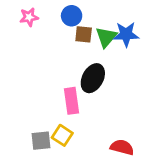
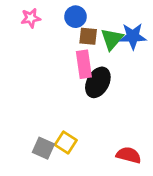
pink rectangle: (72, 101) -> (84, 64), moved
gray square: (41, 141) -> (43, 148), turned 30

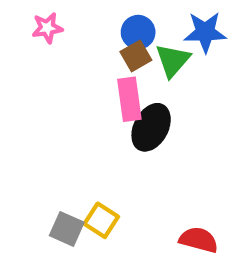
blue circle: (76, 17) -> (138, 32), moved
brown square: (88, 36) -> (136, 56), turned -36
blue star: (133, 36) -> (205, 32), moved

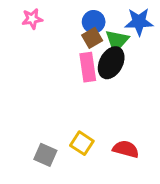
black ellipse: (151, 127) -> (111, 63), moved
yellow square: (101, 220) -> (82, 143), moved
red semicircle: (199, 240) -> (126, 149), moved

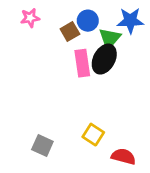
brown square: (92, 38) -> (70, 32), moved
yellow square: (82, 143) -> (93, 135), moved
red semicircle: (126, 149) -> (123, 157), moved

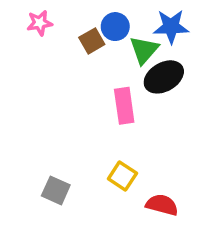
black ellipse: (104, 59) -> (164, 77), moved, turned 32
pink rectangle: (82, 63) -> (124, 106), moved

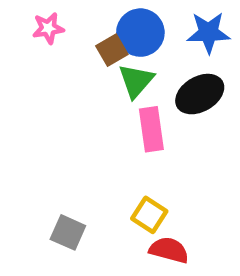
blue circle: (115, 27) -> (140, 33), size x1.4
green triangle: (144, 50) -> (136, 81), moved
red semicircle: (162, 205) -> (169, 250), moved

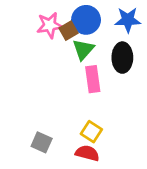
pink star: (48, 28) -> (50, 25), moved, size x1.4
black ellipse: (200, 94) -> (122, 58), turned -60
red semicircle: (169, 250) -> (87, 153), moved

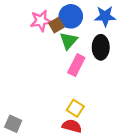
pink rectangle: (93, 79) -> (76, 65), turned 35
gray square: (42, 142) -> (13, 124), moved

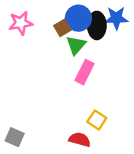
pink star: (41, 21) -> (21, 23), moved
black ellipse: (101, 47) -> (97, 25), moved
yellow square: (75, 108) -> (97, 120), moved

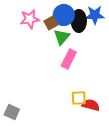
pink star: (21, 23) -> (30, 19), moved
yellow square: (97, 120) -> (79, 98), turned -35
red semicircle: (80, 140) -> (91, 105), moved

